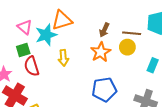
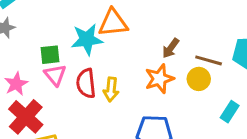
pink triangle: (25, 27) -> (55, 75), moved
yellow arrow: (63, 58) -> (111, 89), moved
red semicircle: (32, 66) -> (86, 83), moved

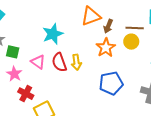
orange triangle: (113, 23) -> (91, 16), moved
green square: (50, 55) -> (13, 52), moved, turned 32
red cross: (26, 117) -> (26, 94), size x0.7

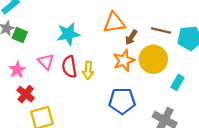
brown line: (135, 28) -> (161, 30), moved
yellow circle: (131, 42) -> (153, 59), size x1.6
green square: (13, 52) -> (20, 35), moved

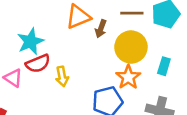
orange star: (124, 61) -> (128, 77), moved
red semicircle: (69, 67) -> (38, 64), moved, turned -90

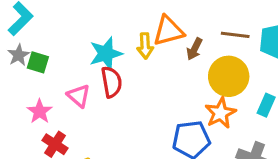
red semicircle: (38, 64) -> (112, 82), turned -85
yellow arrow: (62, 76) -> (145, 46), moved

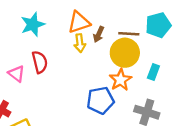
brown line: (235, 35) -> (129, 34), moved
yellow arrow: (145, 46) -> (80, 43), moved
cyan star: (106, 54) -> (33, 24), moved

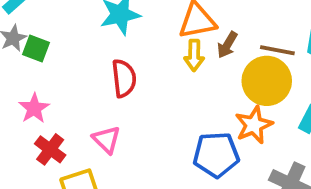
pink triangle: (16, 74) -> (107, 140), moved

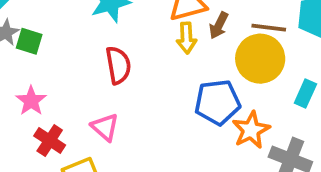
orange star: (254, 125) -> (251, 130), moved
blue pentagon: (216, 155) -> (217, 102), moved

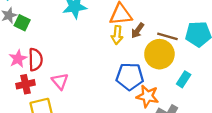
red semicircle: (118, 65) -> (35, 60), moved
orange star: (251, 130) -> (147, 96), turned 30
red cross: (50, 140) -> (26, 84), turned 36

